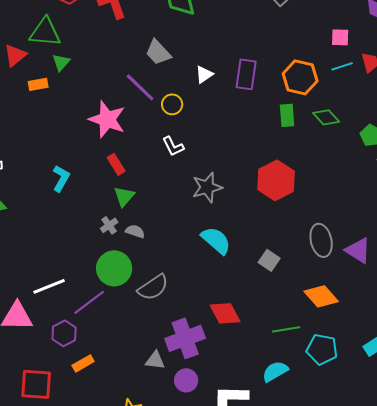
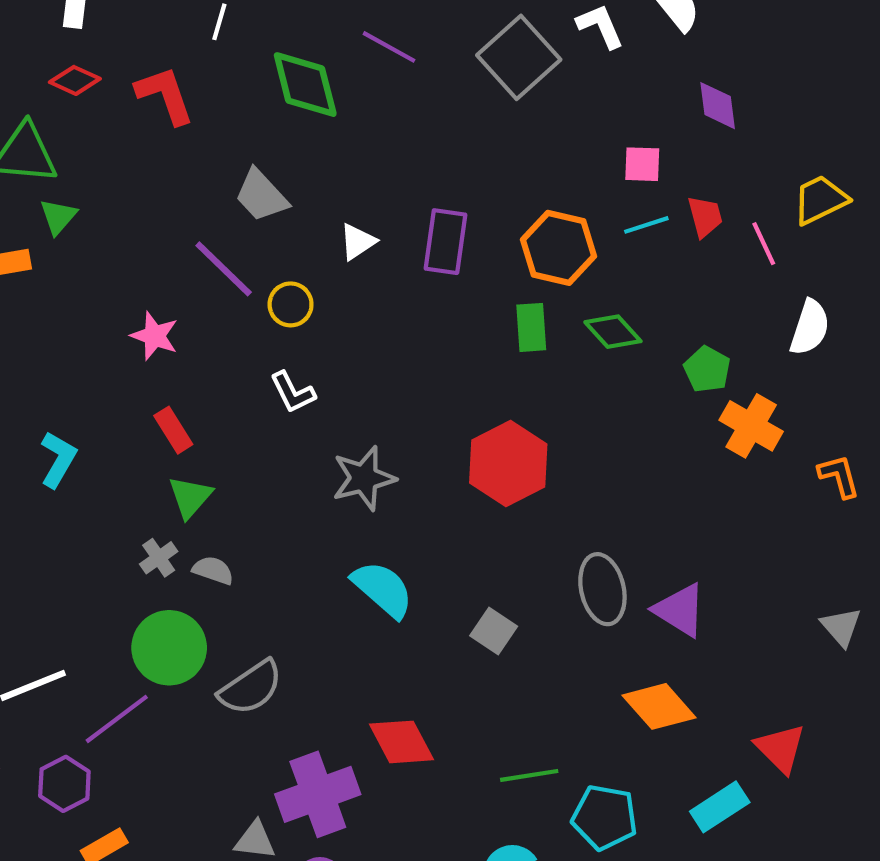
pink star: (107, 119) -> (154, 336), size x0.6
orange diamond: (321, 296) -> (659, 706), moved

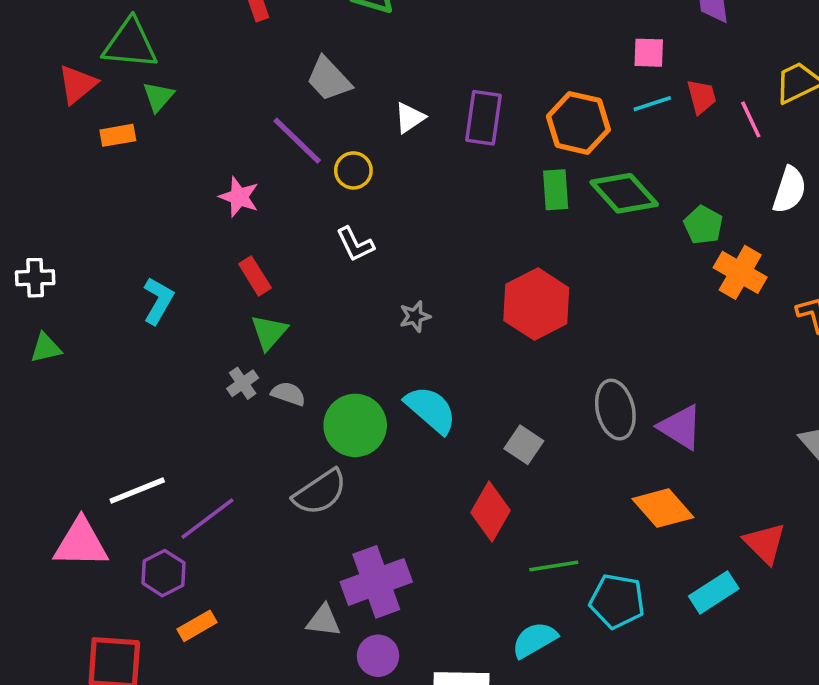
green diamond: (613, 332) -> (624, 193), size x1.4
gray star: (364, 478) -> (415, 316), size x0.6
green circle: (169, 648) -> (355, 425), moved
red diamond: (402, 742) -> (491, 512), moved, turned 58

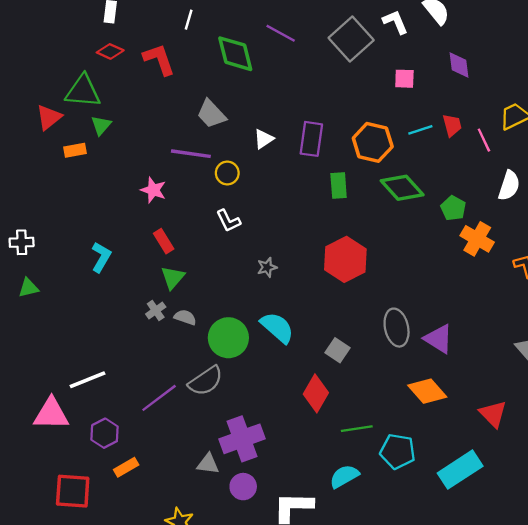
pink square: (649, 53) -> (404, 79), moved
purple line: (297, 141) -> (191, 154), turned -36
green rectangle: (556, 190) -> (339, 186), moved
purple line: (207, 519) -> (159, 398), moved
cyan rectangle: (714, 592) -> (460, 470), moved, size x1.4

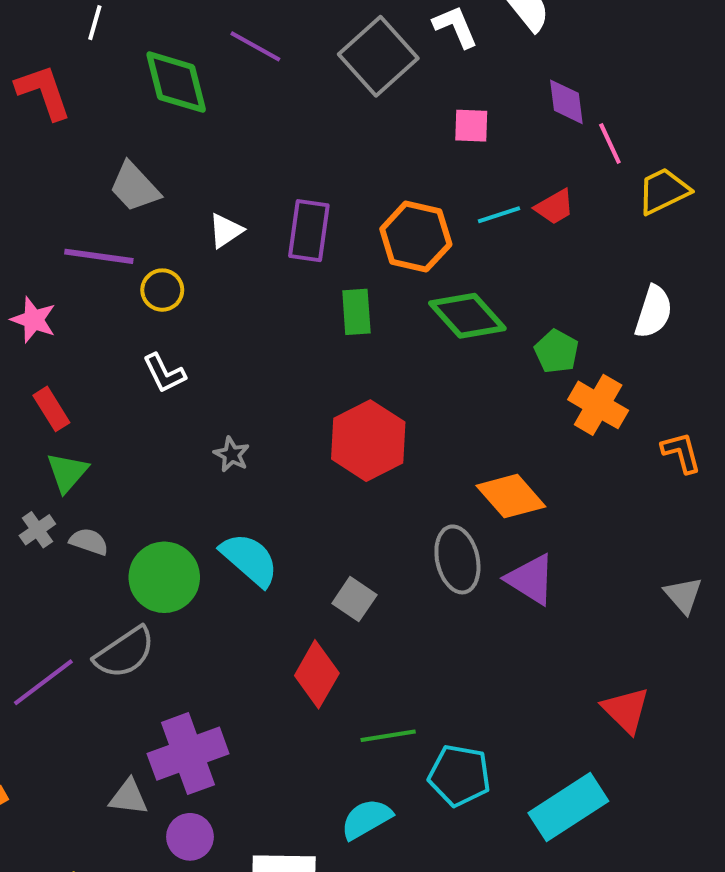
red trapezoid: (452, 125) -> (554, 207), turned 75
pink line: (484, 140) -> (610, 143), moved
gray star: (267, 267) -> (232, 454), turned -30
orange diamond: (427, 391) -> (511, 496), moved

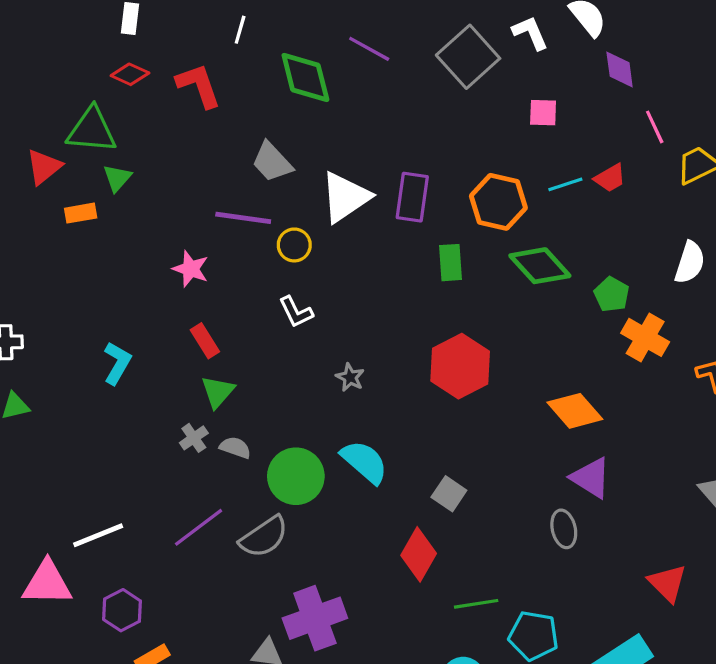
purple diamond: (566, 102) -> (620, 70), moved
white triangle: (226, 231) -> (345, 197), size x1.8
gray ellipse: (457, 559) -> (564, 529), moved, size x0.7
purple line: (43, 682) -> (199, 527), moved

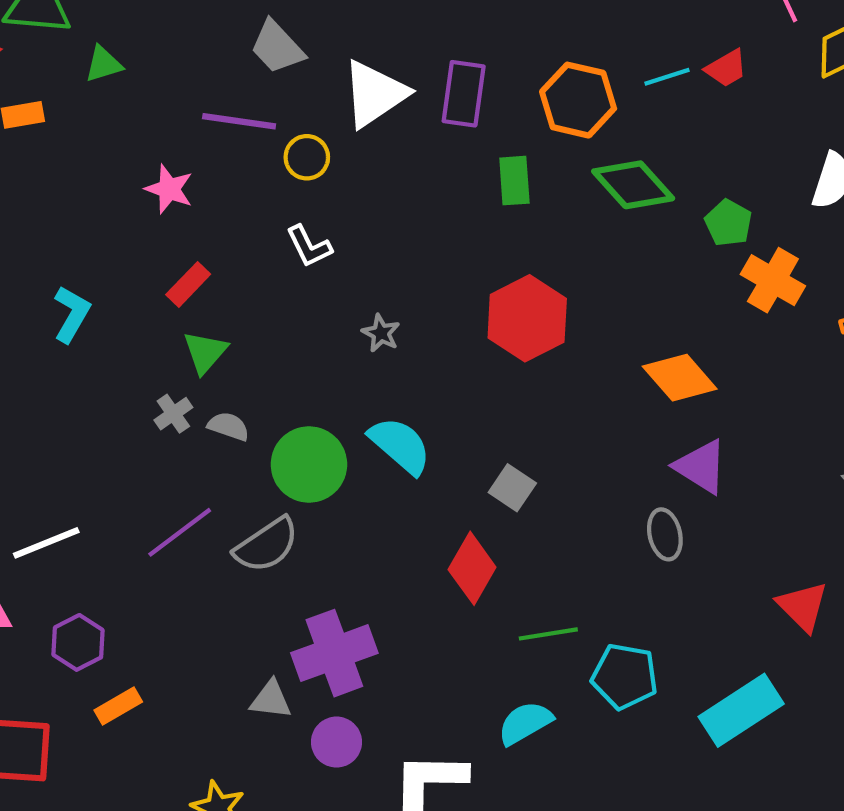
green triangle: (117, 178) -> (103, 64), moved, turned 32
red rectangle: (205, 341) -> (188, 284), turned 76

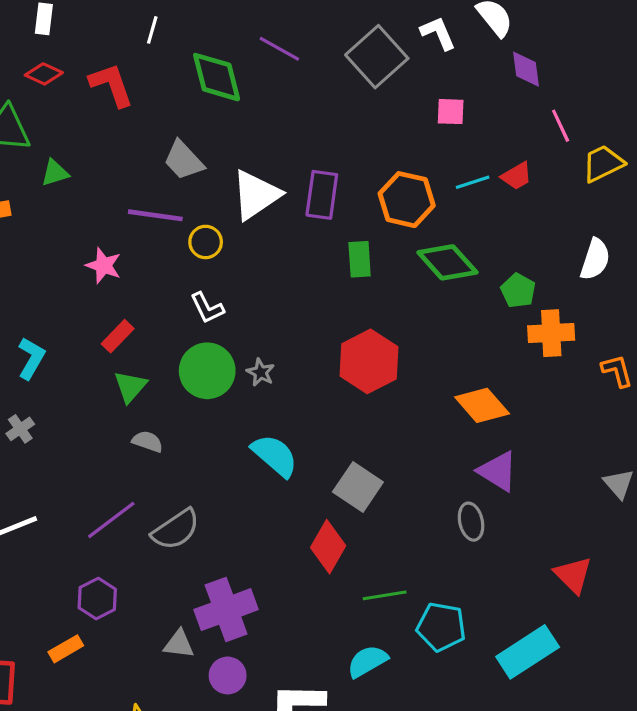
orange cross: (773, 280) -> (551, 333), turned -33
gray cross: (173, 414) -> (20, 429), moved
green circle: (309, 464) -> (207, 371), moved
gray square: (512, 488) -> (358, 487), size x1.4
purple hexagon: (78, 642) -> (97, 599), moved

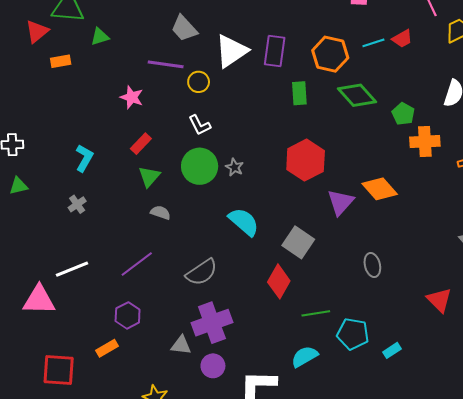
purple triangle: (498, 471) -> (341, 202), moved, turned 40
gray semicircle: (176, 529) -> (202, 272), moved
cyan rectangle: (528, 652) -> (392, 350), moved, size x0.5

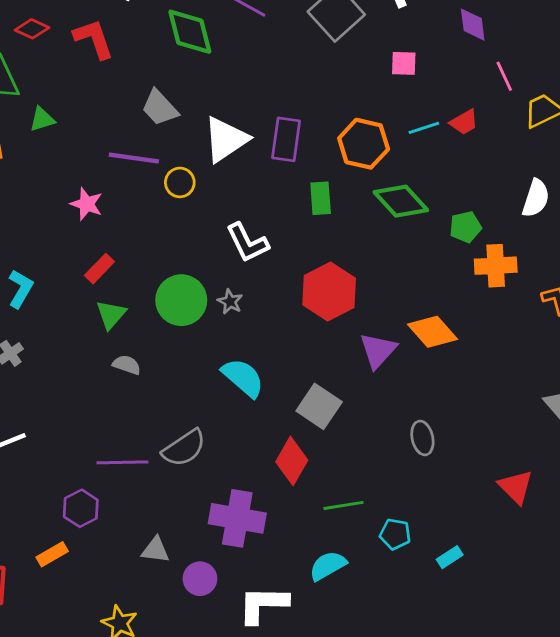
green pentagon: (403, 114) -> (465, 227), turned 30
white L-shape: (200, 125) -> (247, 243), moved, size x1.4
purple line: (137, 264) -> (122, 462), moved, turned 36
purple cross: (212, 323) -> (237, 518), moved, turned 30
cyan pentagon: (353, 334) -> (395, 534), size x0.7

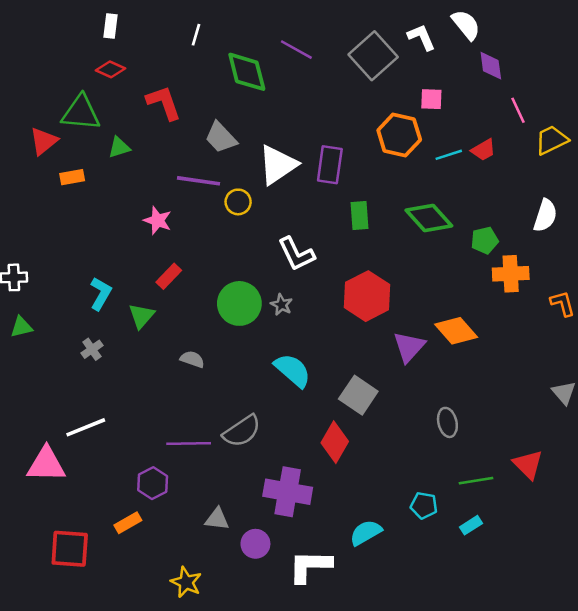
red L-shape: (94, 39) -> (164, 103), moved
orange hexagon: (364, 144) -> (399, 135), moved
green triangle: (111, 315) -> (141, 316), moved
green line: (343, 505) -> (476, 481), moved

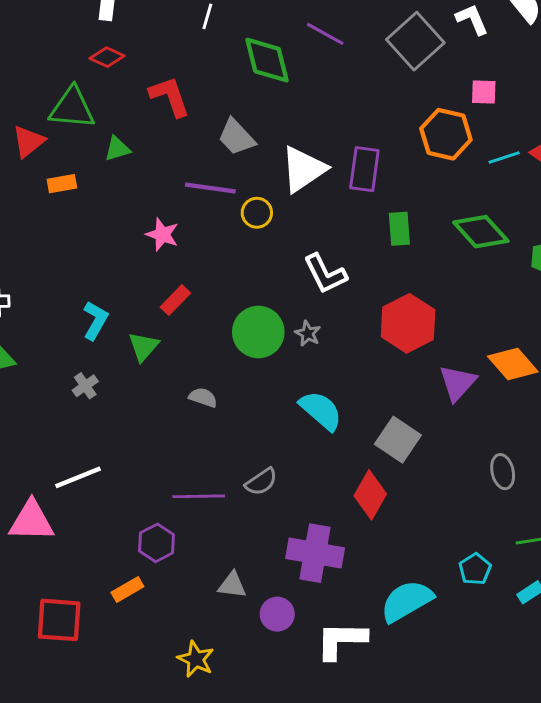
gray semicircle: (242, 431) -> (261, 482), size x0.7
cyan pentagon: (424, 505) -> (475, 569), turned 30
cyan semicircle: (366, 533) -> (407, 601), size x1.4

